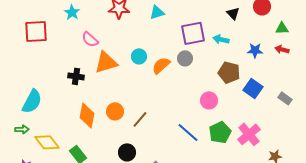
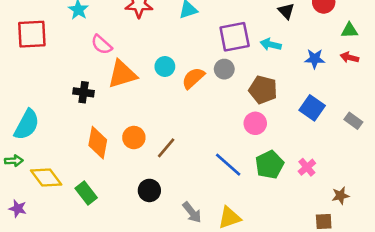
brown pentagon: (229, 72) -> (263, 90), moved
pink cross: (249, 134) -> (307, 167), size x0.6

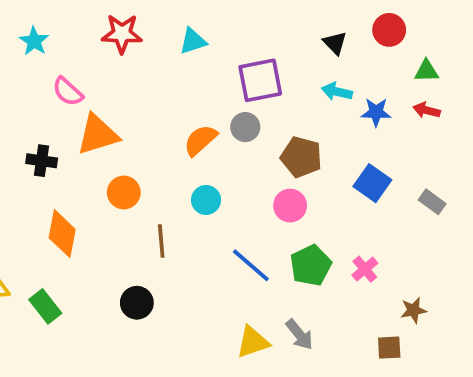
cyan arrow: (271, 45) -> (337, 92), moved
cyan circle: (165, 66) -> (206, 200), moved
orange circle: (134, 138) -> (124, 192), moved
brown line: (166, 148) -> (161, 241), turned -45
gray arrow: (192, 212) -> (299, 335), moved

